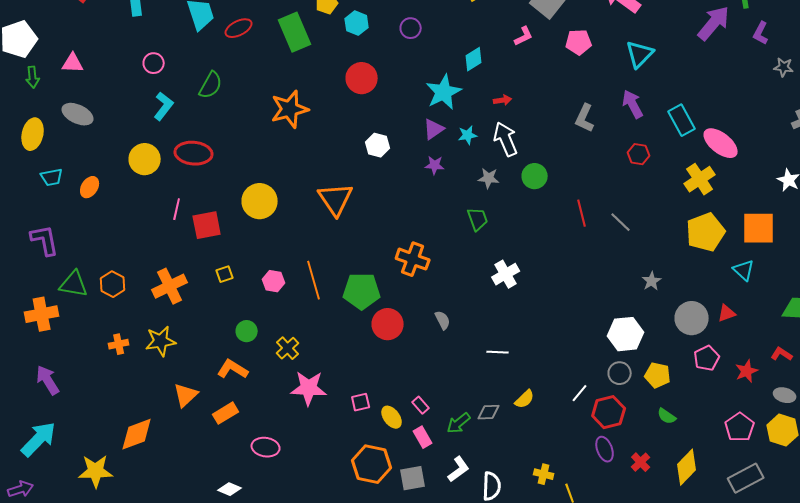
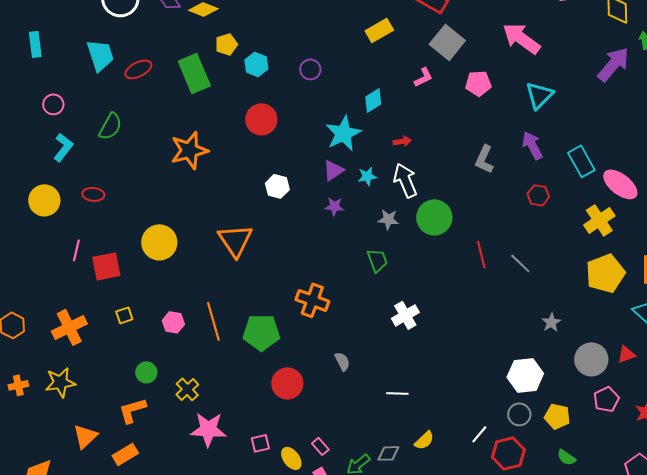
red ellipse: (194, 153) -> (93, 194), size x0.6
green circle: (535, 176) -> (434, 217), size x1.4
red circle: (388, 324) -> (287, 383), moved
orange L-shape: (233, 369) -> (132, 410), turned -48

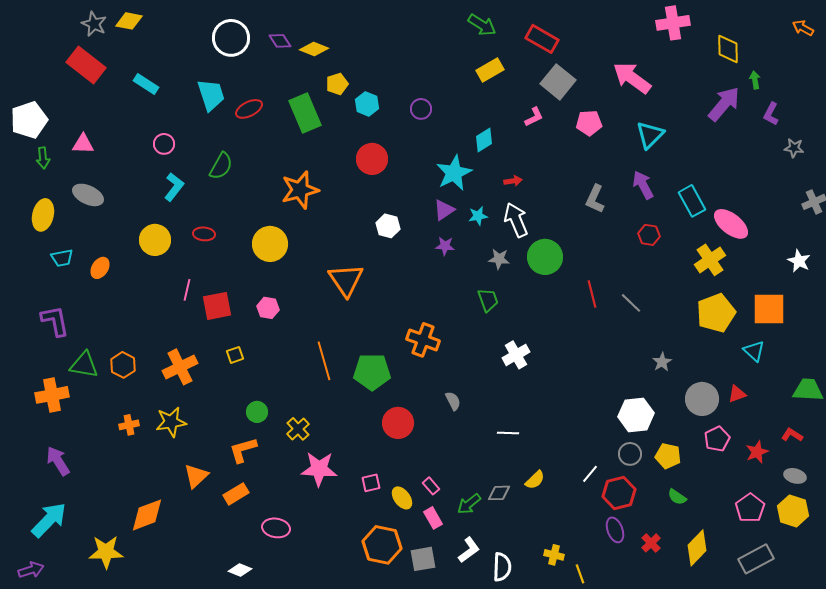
cyan rectangle: (35, 44) -> (146, 84), turned -50
yellow circle: (159, 242) -> (270, 244), moved
pink hexagon: (173, 322) -> (268, 308), moved

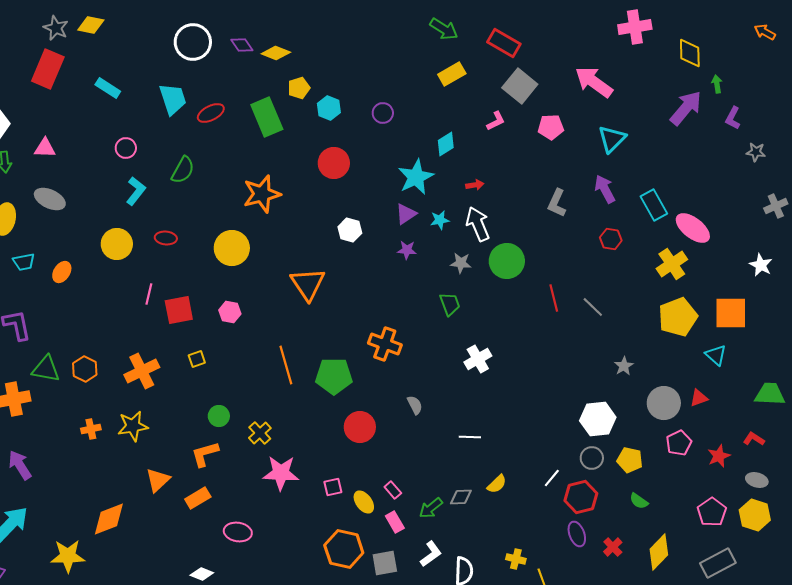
red rectangle: (86, 65) -> (48, 69), turned 75

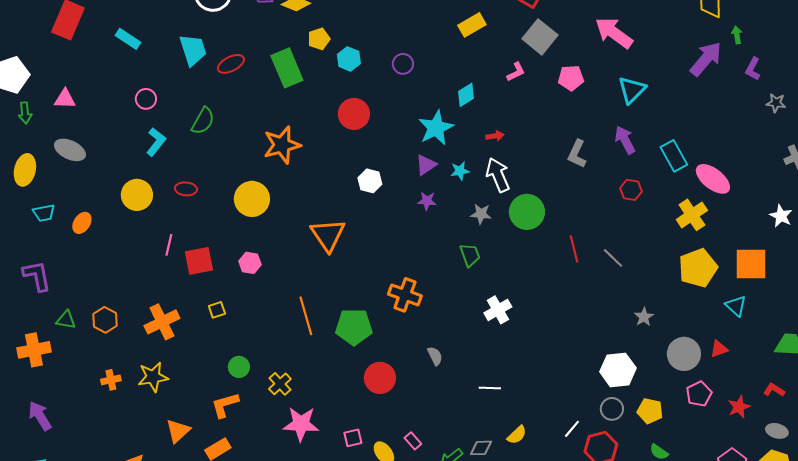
green triangle: (46, 369) -> (66, 320), size x0.7

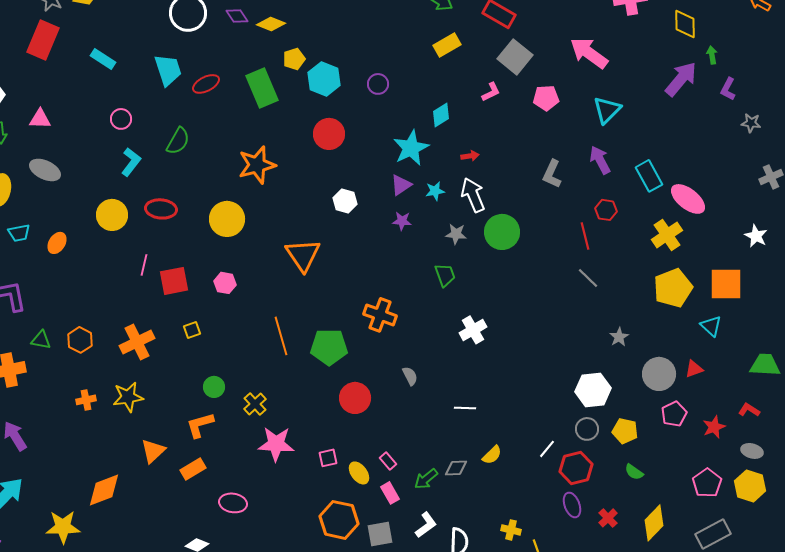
cyan hexagon: (349, 59) -> (324, 79), size x1.4
red ellipse: (186, 189) -> (161, 209), size x1.4
red line: (574, 249) -> (585, 236), moved

